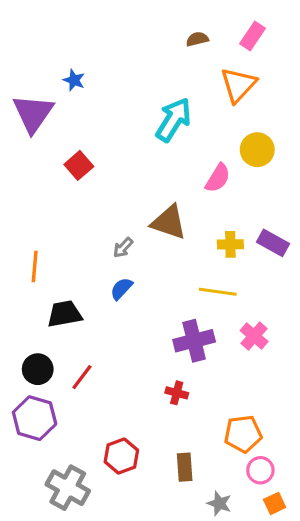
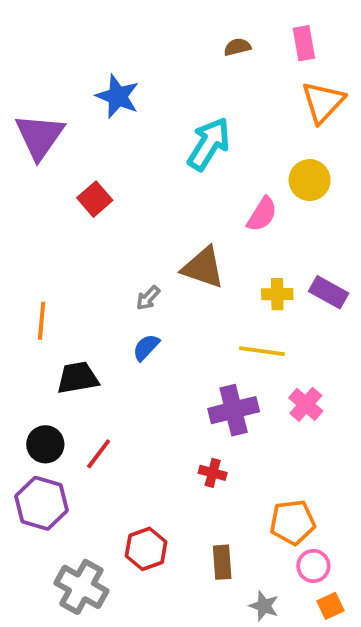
pink rectangle: (252, 36) -> (304, 43), turned -44
blue star: (74, 80) -> (118, 96), moved, size x1.6
orange triangle: (238, 85) -> (323, 102), moved

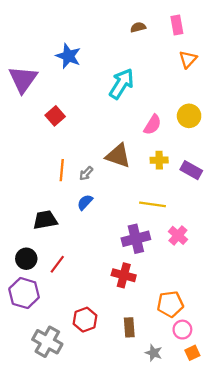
orange triangle: (323, 102) -> (188, 59), size x0.7
yellow circle: (310, 180) -> (189, 116), moved
yellow cross: (277, 294) -> (159, 160), moved
orange line: (42, 321) -> (62, 170), moved
red cross: (213, 473) -> (124, 275), size x1.5

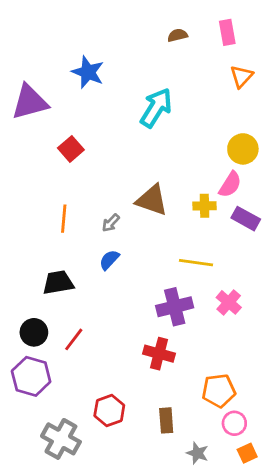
purple triangle: (23, 79) -> (30, 102), turned 40
pink semicircle: (153, 125) -> (230, 184), moved
orange line: (62, 170) -> (64, 219), moved

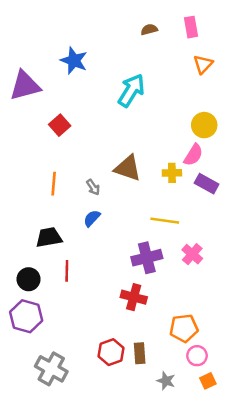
gray arrow: (111, 223) -> (93, 187), turned -77
red line: (74, 339) -> (67, 271), moved, turned -36
red hexagon: (109, 410) -> (111, 352), moved

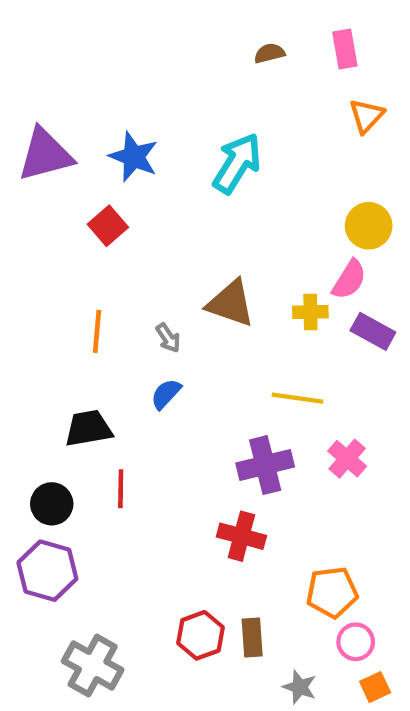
blue star: (74, 61) -> (134, 157), moved

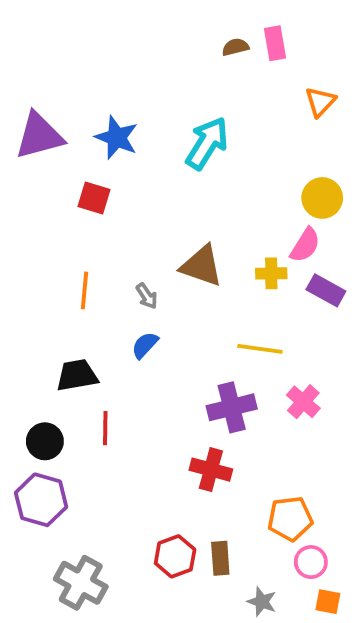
pink rectangle: (345, 49) -> (275, 43), moved
red square: (108, 226) -> (94, 198), turned -32
orange square: (375, 687) -> (328, 602), turned 36

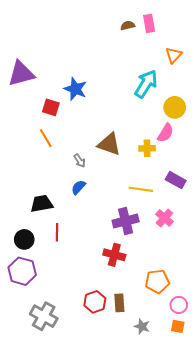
blue star: (117, 138) -> (75, 89), moved
cyan arrow: (207, 143) -> (146, 84), moved
orange line: (84, 290) -> (46, 138), moved, turned -36
purple rectangle: (326, 290) -> (176, 180), moved
pink circle: (311, 562) -> (179, 305), moved

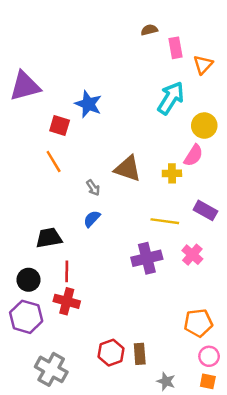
pink rectangle: (149, 23) -> (176, 48), moved
red cross: (114, 255) -> (67, 301), moved
orange pentagon: (157, 281) -> (198, 323), moved

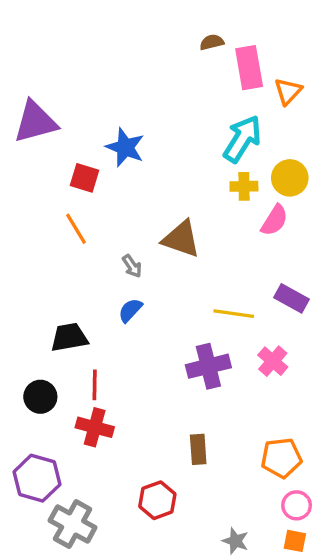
pink rectangle: (176, 48) -> (249, 68), size x1.4
yellow cross: (172, 173) -> (244, 186), moved
purple hexagon: (26, 317) -> (37, 478), moved
brown rectangle: (140, 354) -> (198, 449), moved

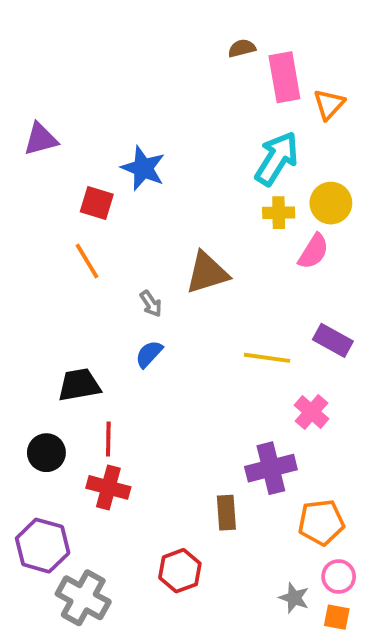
purple triangle: (35, 122) -> (41, 139), size x0.7
brown triangle: (181, 239) -> (207, 273), turned -36
purple cross: (208, 366) -> (271, 468), moved
gray star: (235, 541) -> (294, 598), moved

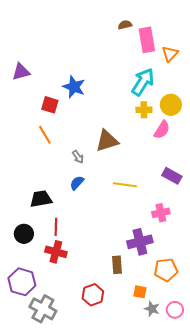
yellow line: (267, 358) -> (125, 185), moved
pink cross: (312, 412) -> (161, 213), turned 36
pink circle: (339, 577) -> (175, 310), moved
orange square: (337, 617) -> (140, 292), moved

